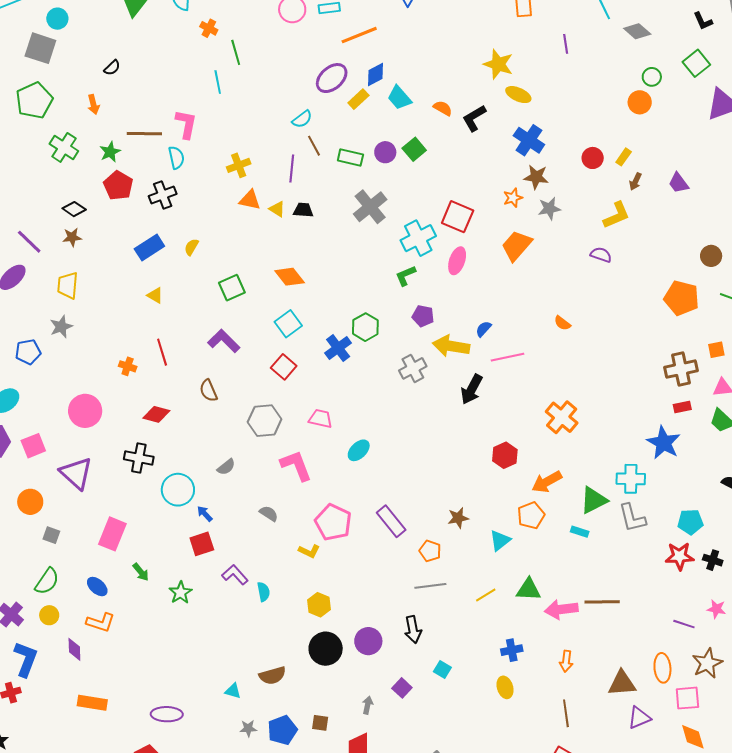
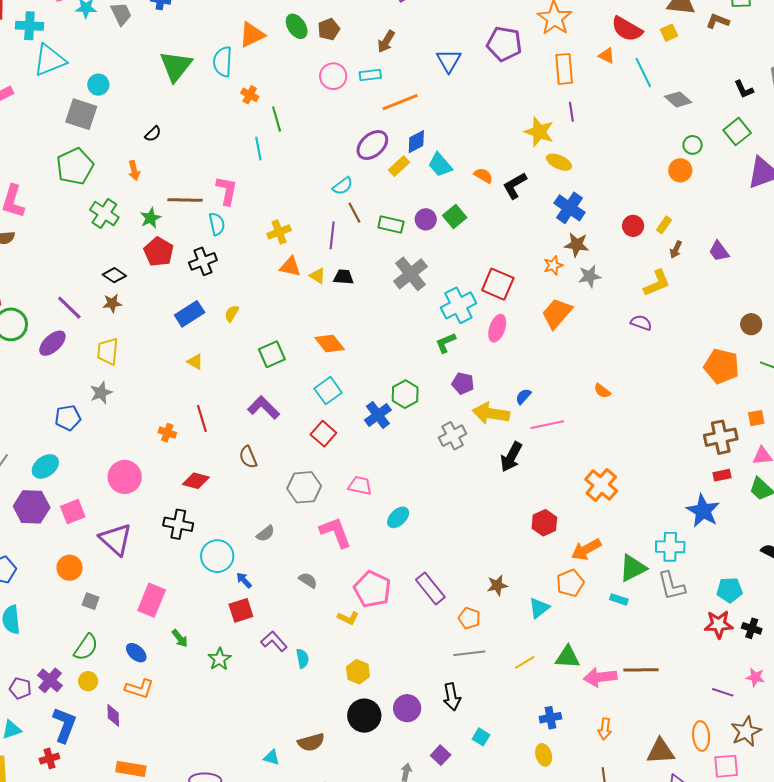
purple line: (566, 44) -> (571, 112), moved

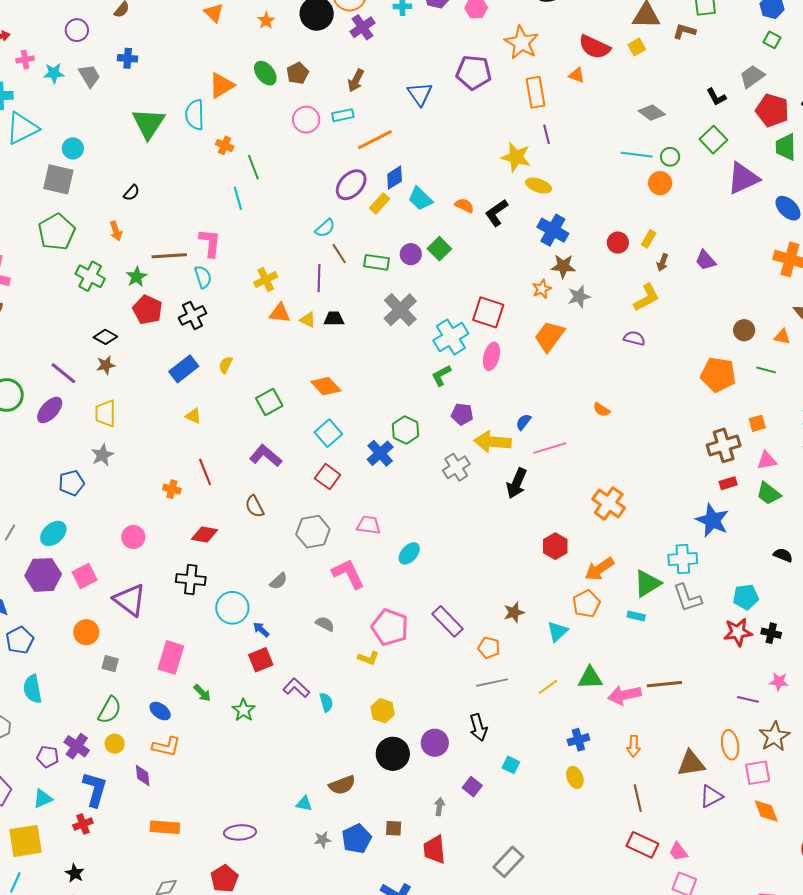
cyan line: (643, 72) -> (637, 155), moved, turned -52
pink circle: (125, 477) -> (133, 537), size x0.7

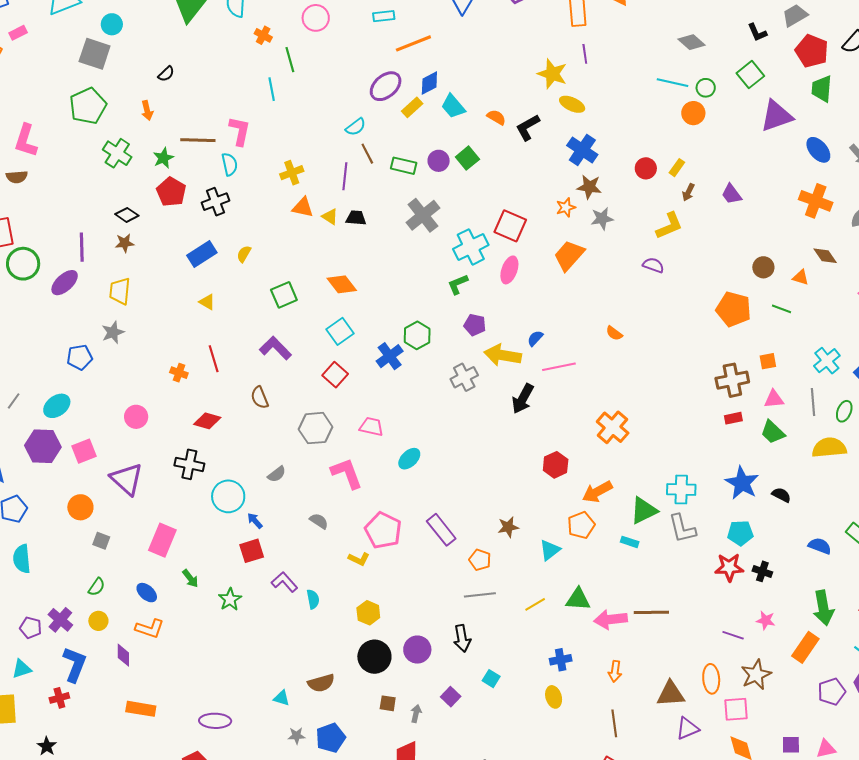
pink circle: (306, 120) -> (316, 18), moved
purple line: (63, 373) -> (82, 247), turned 44
blue star: (712, 520) -> (742, 483), moved
green semicircle: (110, 710) -> (97, 587), size x0.7
brown square: (394, 828) -> (388, 703), moved

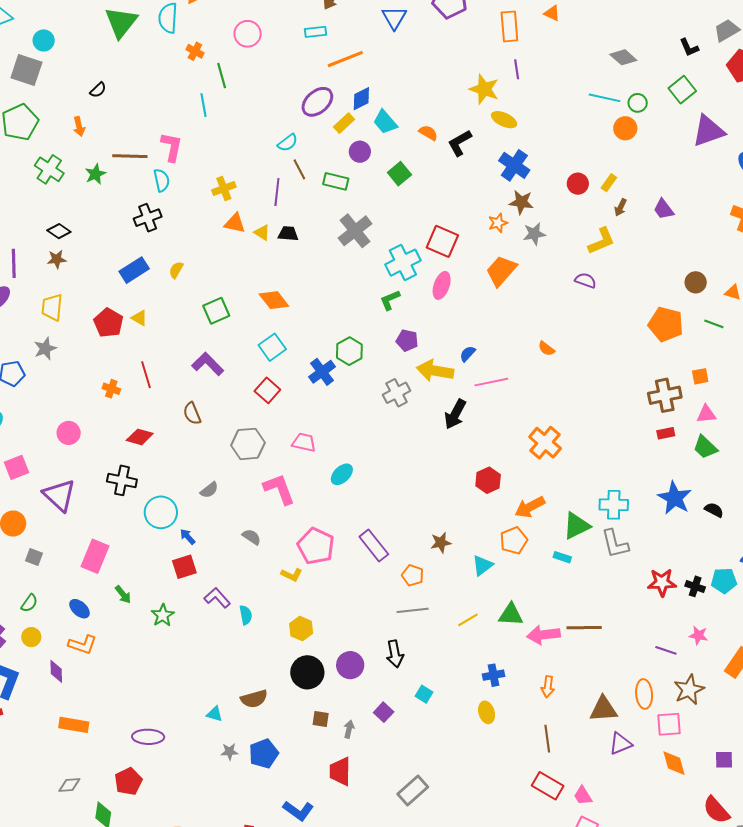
purple circle: (439, 161) -> (360, 152), moved
red pentagon: (171, 192) -> (109, 323), moved
cyan pentagon: (740, 533) -> (724, 581), moved

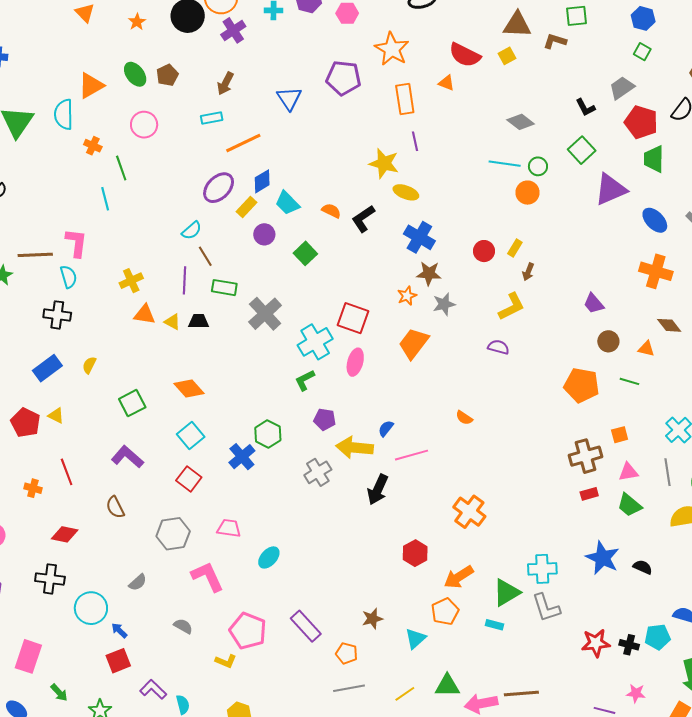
green rectangle: (336, 181) -> (224, 288), moved
purple trapezoid: (664, 209) -> (594, 304), moved
black cross: (148, 218) -> (57, 315), turned 32

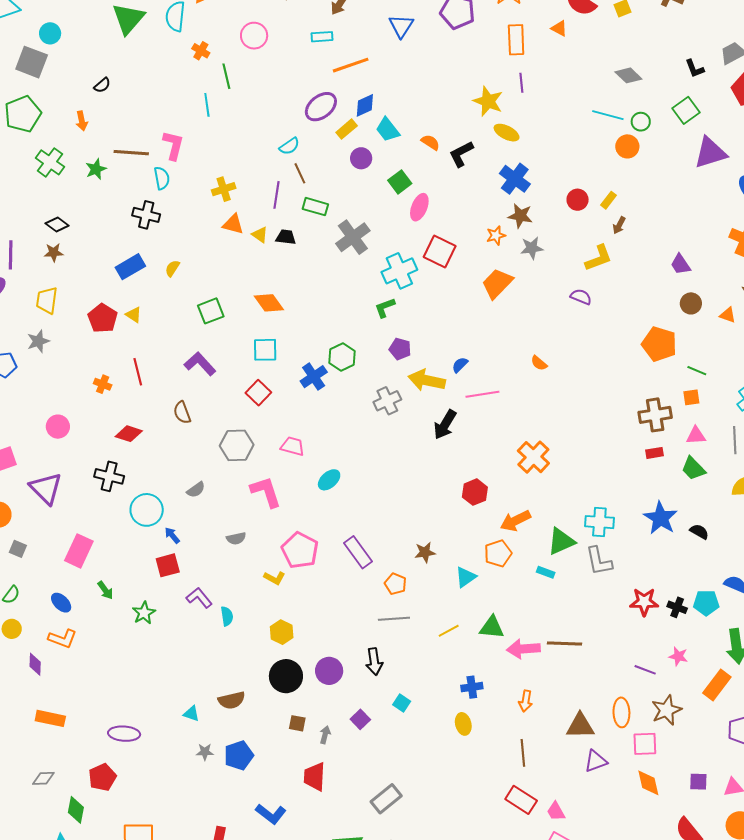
pink ellipse: (355, 362) -> (419, 207), moved
green line: (629, 381) -> (697, 371), moved
cyan square: (191, 436) -> (265, 350), turned 32
gray semicircle: (183, 626) -> (236, 538), turned 132

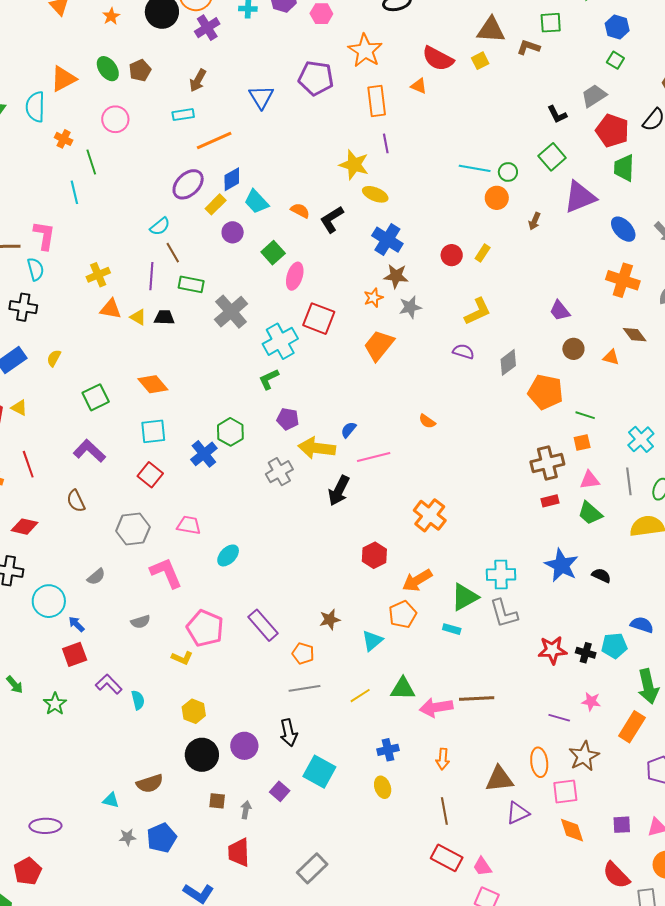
gray diamond: (628, 75) -> (508, 362), moved, turned -76
brown arrow: (619, 225) -> (534, 221), moved
cyan square: (402, 703) -> (319, 772), size x1.8

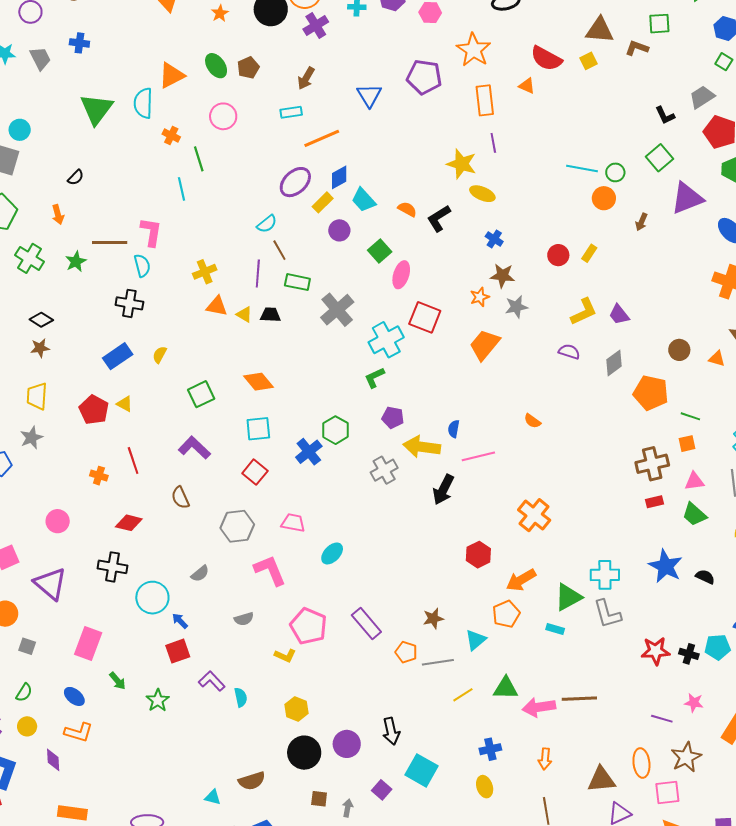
blue cross: (387, 240) -> (494, 239), size x0.6
purple trapezoid: (560, 311) -> (619, 315), moved
blue semicircle: (349, 430) -> (454, 429), turned -30
gray line: (305, 688) -> (438, 662), moved

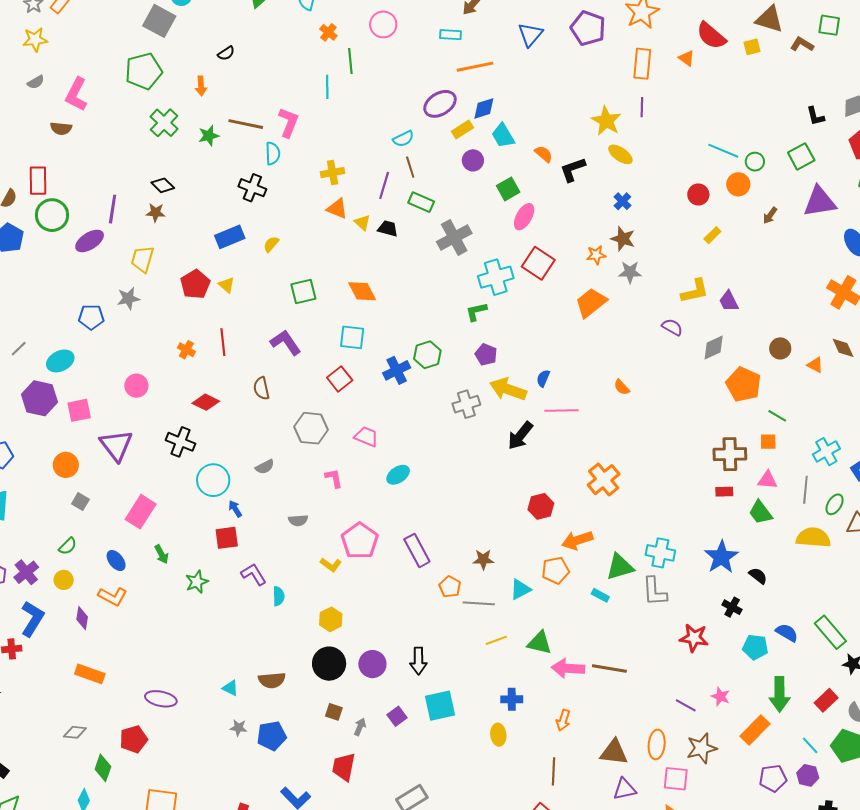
red circle: (558, 255) -> (698, 195), moved
pink L-shape: (270, 570) -> (334, 478), size x0.6
black cross: (689, 654) -> (732, 607), moved
cyan square: (421, 770) -> (440, 706), turned 36

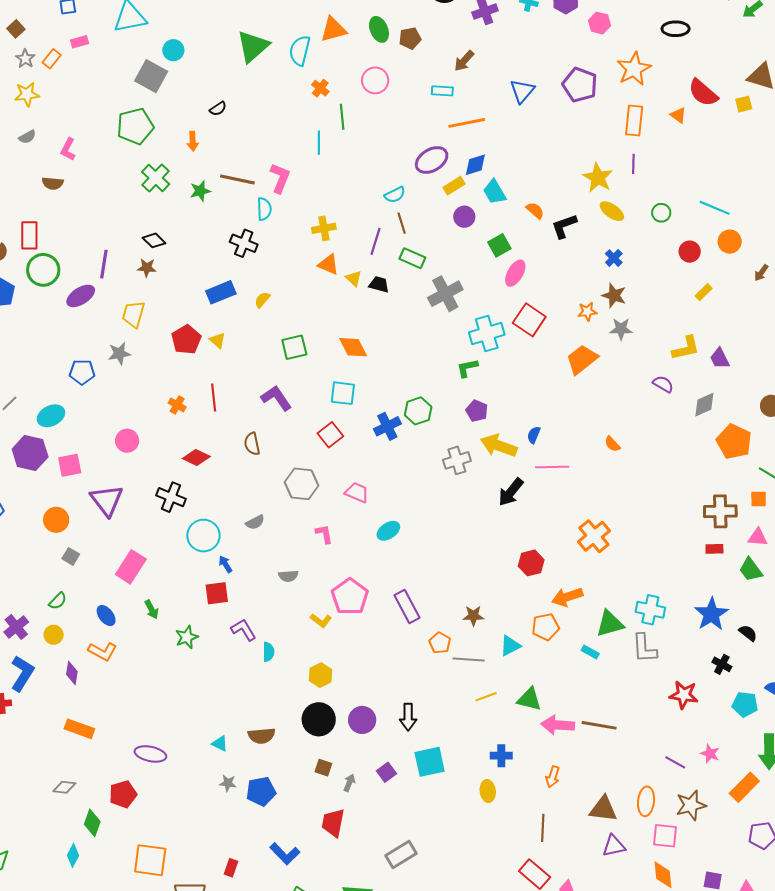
pink L-shape: (76, 94) -> (68, 149), size x0.7
green circle: (755, 162) -> (661, 213), moved

